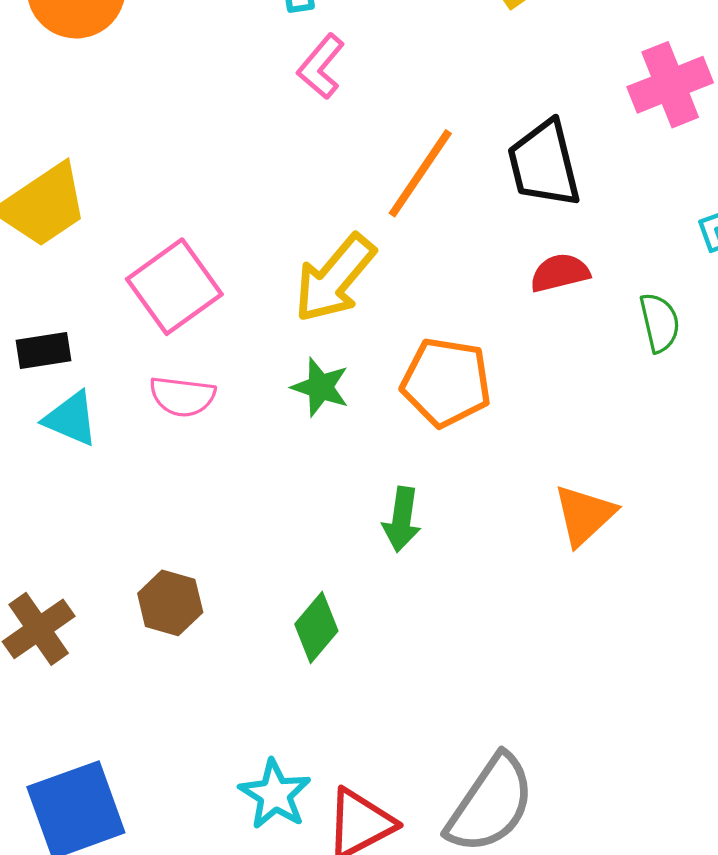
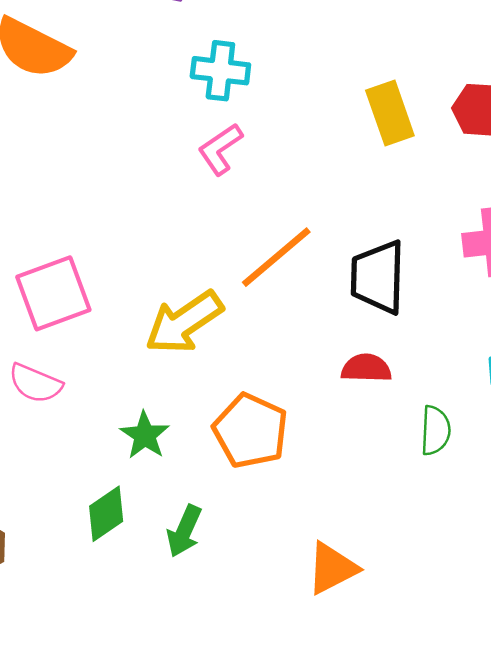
green star: (320, 387) -> (145, 435), moved
green diamond: (316, 628) -> (106, 514), moved

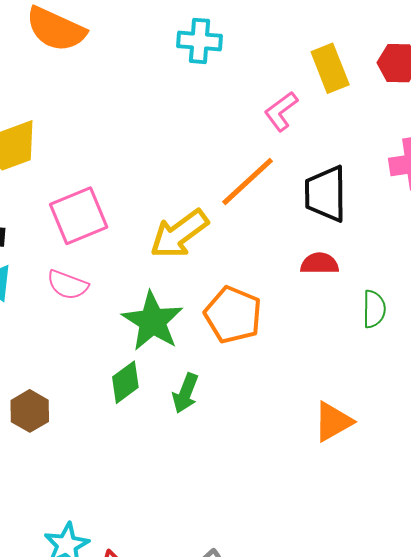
pink L-shape: (220, 149) -> (281, 111), moved
green star: (145, 435) -> (153, 321), size x1.6
orange triangle: (332, 568) -> (333, 422), moved

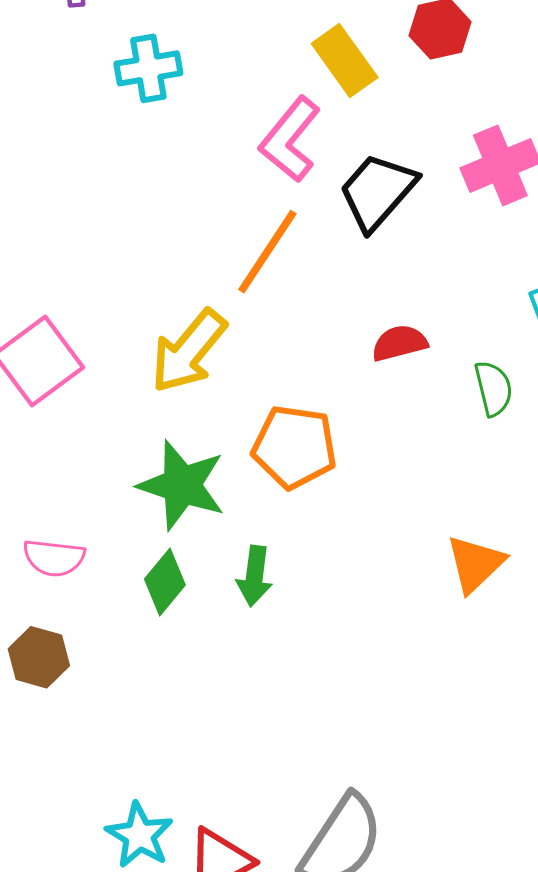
pink L-shape: (281, 111) -> (290, 139), size x1.4
black trapezoid: (326, 194) -> (377, 191), moved, turned 56
pink semicircle: (68, 285) -> (54, 558), moved

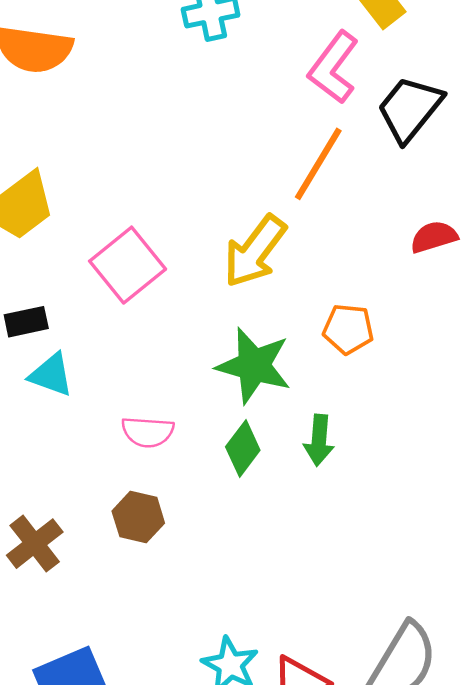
orange pentagon: (294, 447) -> (348, 329), size x0.7

